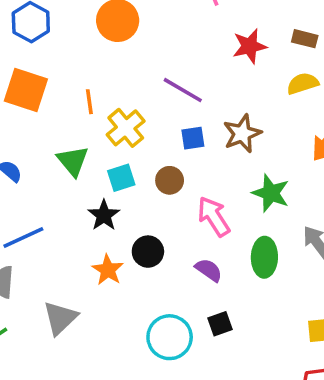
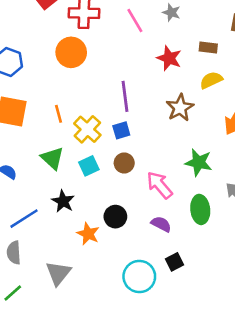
red star: (250, 46) -> (169, 58), turned -30
purple line: (183, 90) -> (125, 96), turned 60
brown star: (242, 134) -> (180, 108), moved
blue square: (193, 138) -> (121, 130), moved
black star: (104, 215) -> (63, 201), moved

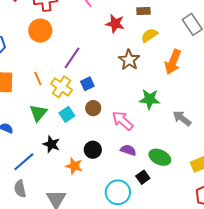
purple line: (125, 96) -> (72, 58), moved, turned 50
green triangle: (52, 158) -> (38, 113), turned 36
green ellipse: (200, 209) -> (160, 157), moved, turned -50

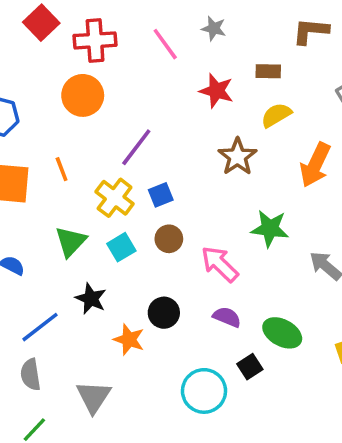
orange line: (38, 79) -> (62, 169), moved

